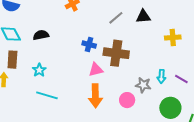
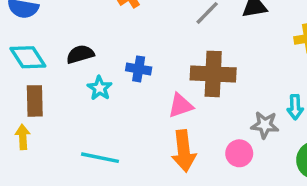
blue cross: (89, 45) -> (139, 69), moved
cyan star: (39, 70) -> (100, 88), moved

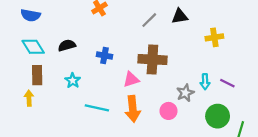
cyan star: (100, 88) -> (73, 81), moved
gray star: (265, 125) -> (185, 93), turned -30
cyan line: (100, 158) -> (97, 108), moved

